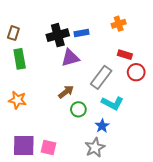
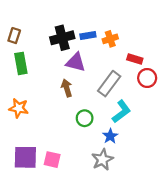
orange cross: (119, 24) -> (110, 39), moved
purple triangle: (70, 58) -> (76, 62), turned 30
brown arrow: (66, 92) -> (67, 88), moved, turned -70
cyan L-shape: (112, 103) -> (121, 112), turned -65

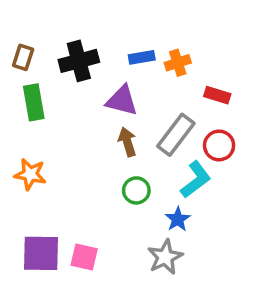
black cross: (62, 38) -> (79, 61), moved
red circle: (147, 78) -> (219, 145), moved
brown arrow: (67, 88) -> (127, 142), moved

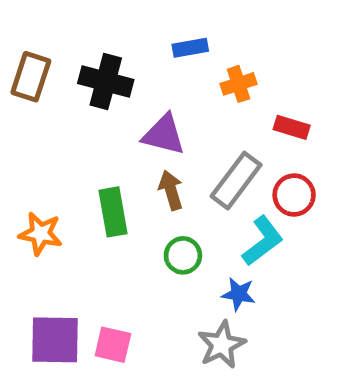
brown rectangle: (23, 57) -> (31, 77), size x1.4
blue rectangle: (142, 57) -> (190, 48), moved
black cross: (79, 61) -> (106, 82), turned 30
green rectangle: (34, 102) -> (113, 212), moved
blue star: (178, 219) -> (239, 294), turned -30

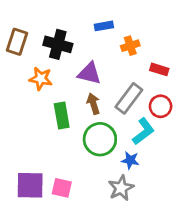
orange star: (41, 234) -> (41, 79), moved
green circle: (183, 255) -> (100, 139), size x1.6

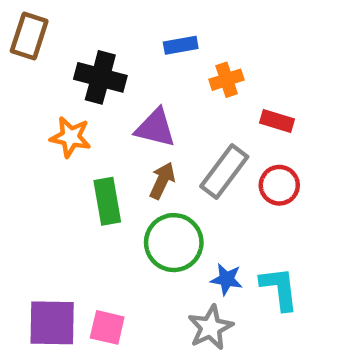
brown rectangle: (17, 42) -> (29, 36), moved
brown arrow: (93, 104) -> (162, 181), turned 42
cyan L-shape: (143, 131) -> (279, 288), moved, turned -60

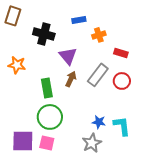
purple triangle: (155, 128) -> (68, 56), turned 36
orange star: (71, 137) -> (17, 65), moved
green circle: (174, 243) -> (50, 117), moved

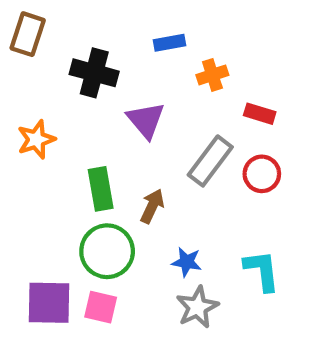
orange star: (17, 65) -> (36, 139), turned -30
brown arrow: (71, 79) -> (152, 206), moved
blue star: (99, 122) -> (187, 262), moved

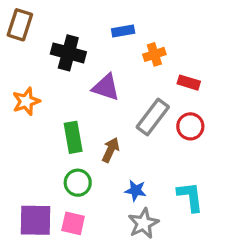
purple triangle: (146, 120) -> (106, 87), turned -32
green circle: (107, 251) -> (78, 183), size x0.7

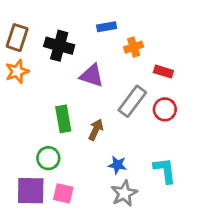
brown rectangle: (20, 25) -> (17, 38), moved
orange star: (26, 101) -> (17, 71), moved
green circle: (78, 183) -> (48, 158), moved

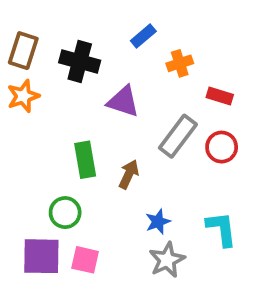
blue rectangle: (107, 27) -> (143, 36), turned -30
blue star: (117, 165) -> (158, 222), turned -30

